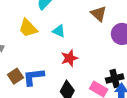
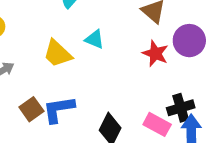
yellow trapezoid: (28, 28) -> (57, 54), moved
red star: (69, 58) -> (155, 54), moved, turned -30

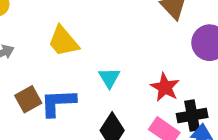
cyan triangle: (94, 39) -> (109, 78), moved, turned 30
red star: (155, 54) -> (165, 87), moved

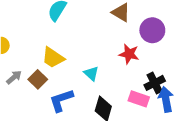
red star: (165, 87) -> (129, 54), moved
brown square: (28, 99) -> (38, 79), moved

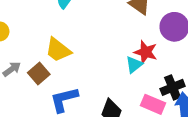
cyan triangle: (91, 73) -> (134, 65), moved, turned 35

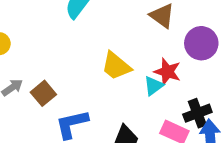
yellow trapezoid: (58, 50) -> (116, 66), moved

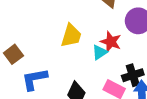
yellow trapezoid: (116, 66) -> (71, 36), turned -115

